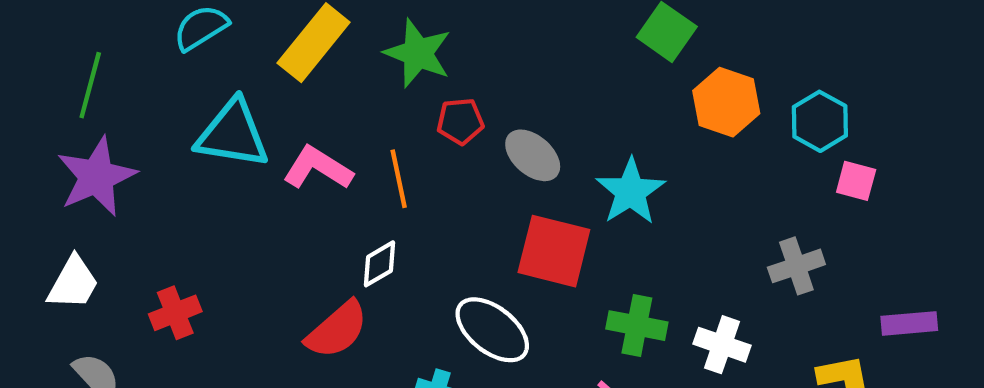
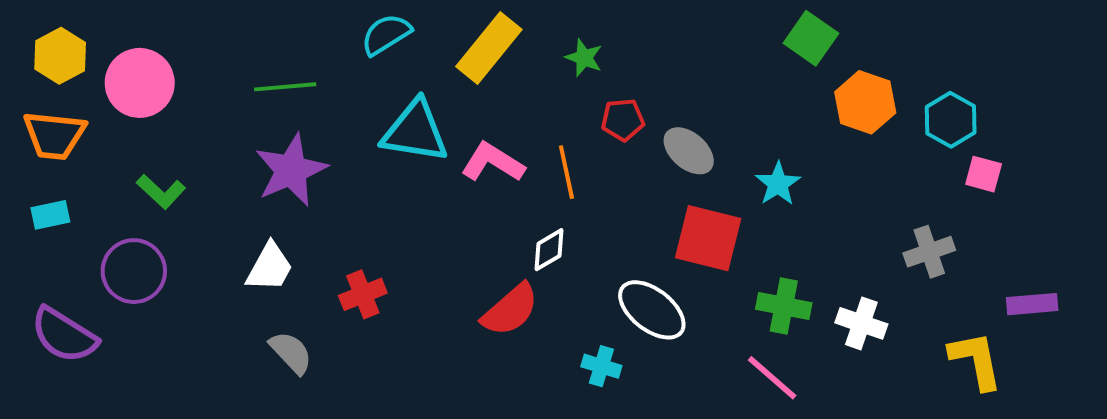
green star: (418, 53) -> (584, 58), size x0.6
green line: (90, 85) -> (285, 87), turned 70
cyan star: (631, 192) -> (778, 184), size x0.7

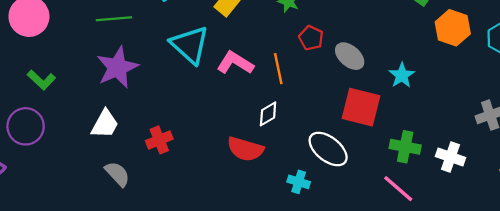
red pentagon: (623, 120) -> (311, 38), turned 30
cyan triangle: (415, 131) -> (190, 45), turned 33
red semicircle: (510, 310) -> (245, 149), turned 57

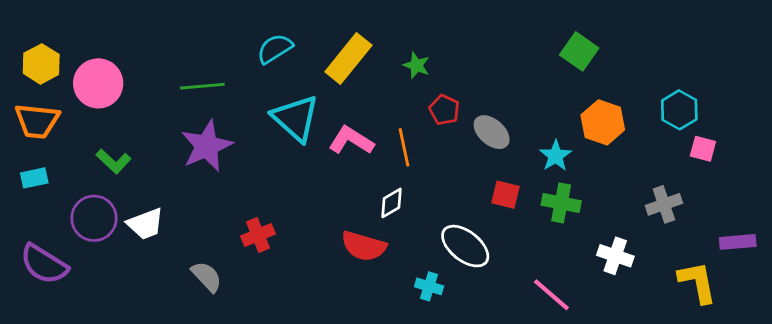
orange hexagon: (453, 28) -> (603, 122), moved
red square: (361, 107) -> (506, 195), size x0.6
white trapezoid: (105, 124) -> (145, 224), moved, turned 40
green cross: (405, 147) -> (561, 203), moved

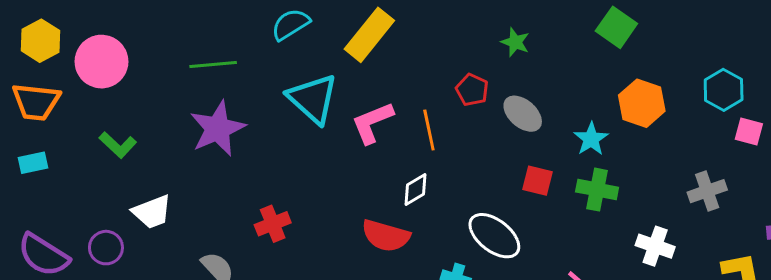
green star: (417, 65) -> (515, 42), moved
pink L-shape: (351, 140) -> (372, 123), turned -54
purple circle: (94, 218) -> (106, 248), moved, size x0.7

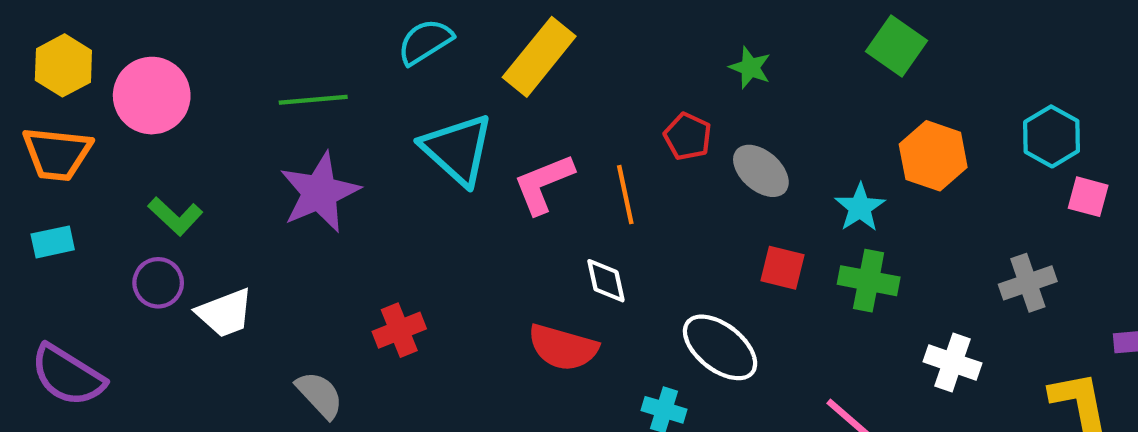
white diamond: (416, 190) -> (606, 281), turned -72
purple circle: (106, 248) -> (158, 283), moved

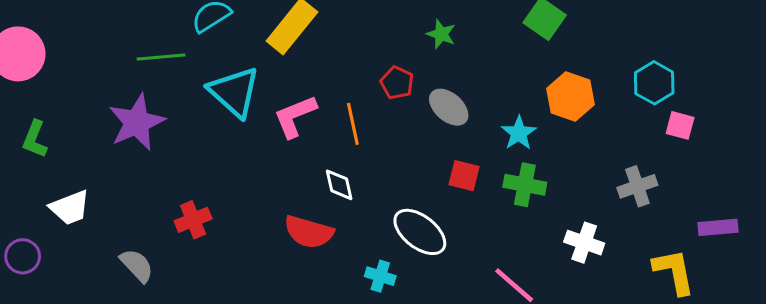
green line: (313, 100) -> (161, 57), moved
green L-shape: (175, 216) -> (35, 139), turned 69
purple circle: (158, 283) -> (23, 256), moved

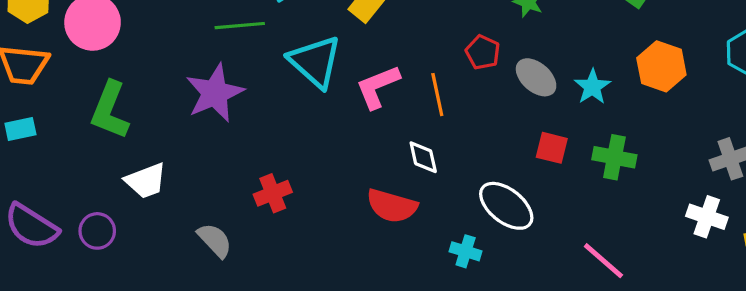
cyan star: (519, 133) -> (592, 87), moved
green L-shape: (35, 139) -> (110, 110), size x1.5
white cross: (584, 243) -> (707, 217), moved

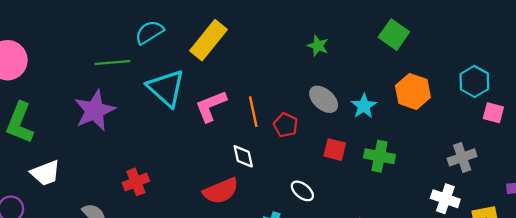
red pentagon: (483, 52) -> (286, 125), moved
red semicircle: (392, 206) -> (221, 191), turned -39
white ellipse: (506, 206) -> (302, 191), size x0.6

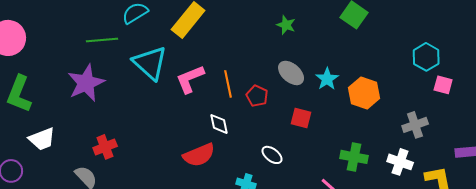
orange hexagon: (413, 91) -> (364, 93), moved
green cross: (379, 156) -> (354, 157), moved
red cross: (136, 182) -> (105, 147), moved

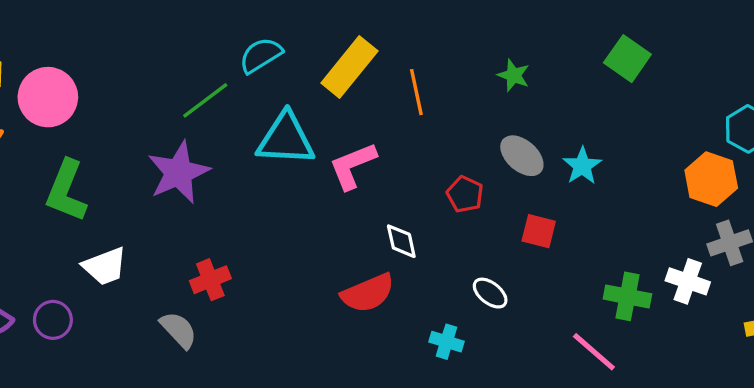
green line: (102, 40) -> (205, 100), turned -32
cyan triangle: (150, 63) -> (286, 139), turned -39
orange line: (228, 84) -> (416, 92), moved
orange hexagon: (364, 93) -> (711, 179), moved
white cross: (400, 162) -> (688, 281), moved

